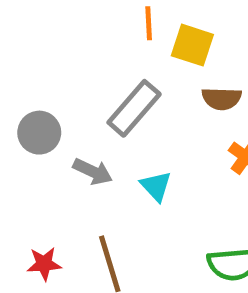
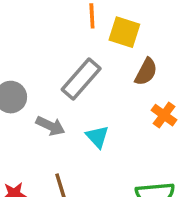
brown semicircle: (222, 99) -> (146, 72), turned -64

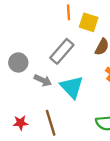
cyan triangle: (97, 137) -> (72, 87), size x1.6

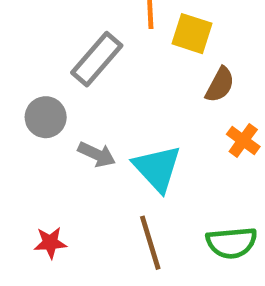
gray rectangle: (62, 51) -> (97, 59), moved
brown line: (51, 123) -> (150, 243), moved

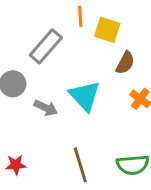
cyan triangle: (157, 168) -> (85, 96), moved

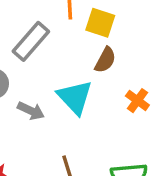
brown semicircle: (125, 63) -> (105, 60), moved

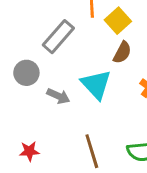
yellow square: (100, 23) -> (118, 21), turned 30

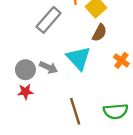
gray circle: (26, 73) -> (25, 70), moved
red star: (29, 151) -> (25, 92), moved

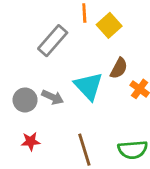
brown semicircle: (99, 33) -> (119, 68), moved
red star: (25, 92) -> (31, 141), moved

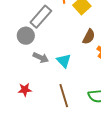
cyan triangle: (89, 86) -> (64, 61), moved, size x0.7
gray circle: (25, 100) -> (26, 36), moved

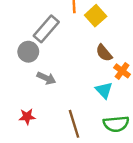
brown semicircle: (89, 37) -> (104, 53), turned 112
cyan triangle: (64, 61) -> (104, 90), moved

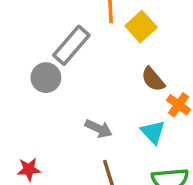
gray arrow: (46, 78) -> (99, 129), moved
red star: (27, 117) -> (29, 169), moved

